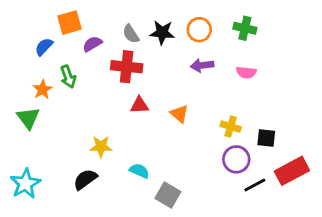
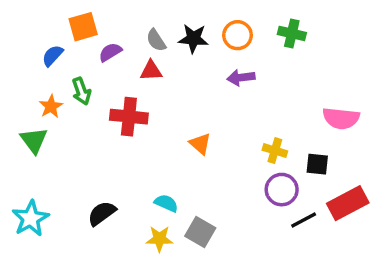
red cross: (127, 67) -> (129, 117), moved
pink semicircle: (246, 72) -> (341, 118), moved, size x1.5
red triangle: (139, 105) -> (151, 71), moved
orange triangle: (179, 114) -> (200, 144), moved
yellow star: (101, 147) -> (159, 239), moved

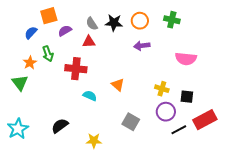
pink semicircle: (341, 118) -> (186, 59), moved
cyan semicircle: (166, 203) -> (90, 96), moved
gray square: (200, 232) -> (131, 122), moved

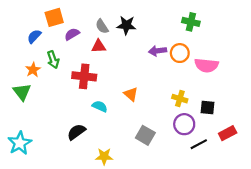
orange circle: (140, 21) -> (180, 53), moved
red rectangle: (205, 120) -> (228, 133), size x0.7
black semicircle: (60, 126) -> (76, 132), moved

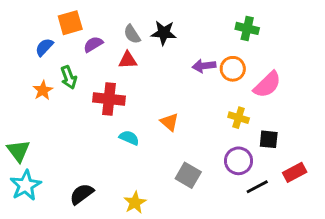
pink semicircle: (206, 65) -> (267, 85), turned -50
green triangle: (22, 92) -> (18, 151), moved
yellow cross: (180, 99) -> (239, 118), moved
black semicircle: (76, 132) -> (82, 194), moved
yellow star: (104, 156) -> (135, 203), turned -30

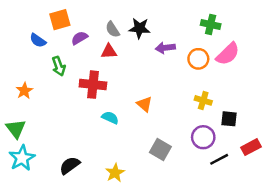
blue semicircle: (44, 47) -> (38, 40), turned -98
purple arrow: (204, 66) -> (165, 48), moved
pink semicircle: (267, 85) -> (228, 54), moved
orange star: (43, 90) -> (24, 91), moved

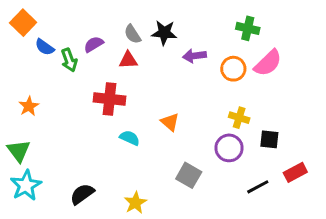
orange square: (60, 20) -> (23, 23), moved, turned -30
green arrow: (59, 66) -> (69, 60), moved
purple circle: (203, 137) -> (229, 148), moved

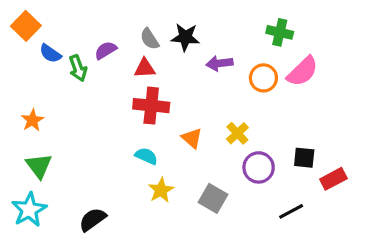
red cross: (109, 99) -> (151, 106), moved
yellow cross: (239, 118) -> (237, 133), moved, turned 30
green triangle: (19, 151) -> (39, 166), moved
red rectangle: (295, 172) -> (333, 179), moved
yellow star: (135, 203) -> (161, 190), moved

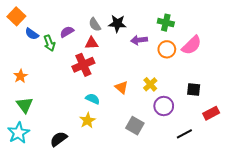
green cross: (280, 32) -> (166, 23), moved
red cross: (151, 106) -> (83, 65), moved, turned -30
black square: (304, 158) -> (194, 90), moved
yellow star: (161, 190) -> (87, 120), moved

